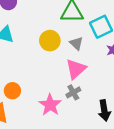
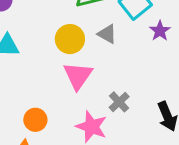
pink triangle: (76, 69) -> (78, 76), moved

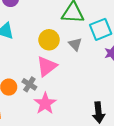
gray cross: (119, 102) -> (29, 84), moved, turned -32

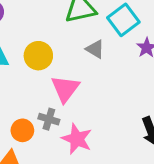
yellow circle: (49, 40) -> (38, 56), moved

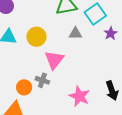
gray triangle: (95, 49) -> (75, 33), turned -32
pink star: (77, 139) -> (79, 96), moved

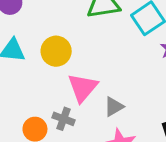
gray triangle: (75, 33) -> (114, 107), moved, turned -32

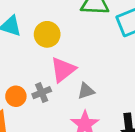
gray cross: (64, 119) -> (42, 93), turned 36

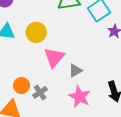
gray cross: (42, 93) -> (40, 92), moved

